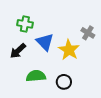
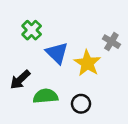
green cross: (25, 24) -> (32, 30), turned 35
black arrow: (18, 51) -> (20, 80), moved

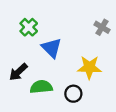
gray cross: (111, 42) -> (102, 27), moved
yellow star: (87, 63) -> (89, 67), moved, turned -30

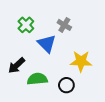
gray cross: (102, 27) -> (64, 25), moved

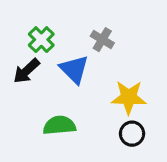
black arrow: (17, 65) -> (26, 71), moved
black circle: (66, 85) -> (132, 134), moved

